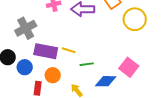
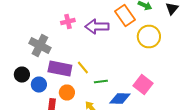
gray cross: (26, 28) -> (40, 46), turned -35
yellow line: (69, 50) -> (83, 68), turned 32

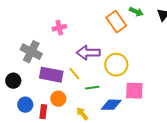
purple arrow: (97, 26) -> (88, 53), moved
yellow circle: (149, 36) -> (116, 65), moved
blue circle: (39, 84) -> (25, 105), moved
pink square: (143, 84) -> (134, 91), turned -36

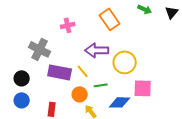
orange rectangle: (116, 22) -> (110, 19), moved
orange circle: (58, 99) -> (80, 94), moved
blue circle: (25, 105) -> (22, 100), moved

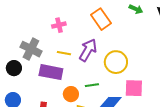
purple arrow: (97, 50) -> (88, 50), turned 120
yellow line: (83, 71) -> (64, 53), moved, turned -40
black circle: (22, 78) -> (14, 68), moved

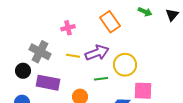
purple arrow: (88, 50) -> (97, 53), turned 40
purple rectangle: (51, 72) -> (48, 83), moved
green line: (92, 85) -> (101, 79), moved

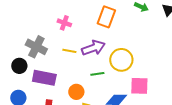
orange rectangle: (110, 22) -> (106, 17), turned 55
pink cross: (68, 28) -> (64, 23), turned 32

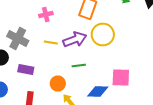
pink cross: (64, 23) -> (46, 14), turned -32
yellow circle: (121, 60) -> (103, 34), moved
purple rectangle: (44, 78) -> (26, 70), size x0.7

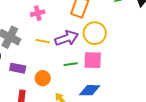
pink square: (121, 78) -> (93, 60), moved
orange circle: (58, 84) -> (43, 78), moved

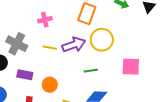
pink square: (93, 60) -> (131, 67), moved
green line: (71, 64) -> (91, 71), moved

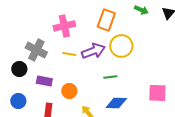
pink cross: (45, 20) -> (64, 26), size x1.5
pink square: (131, 67) -> (157, 93), moved

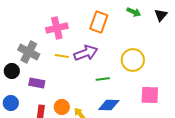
yellow circle: (121, 46) -> (133, 60), moved
orange circle: (69, 91) -> (62, 107), moved

